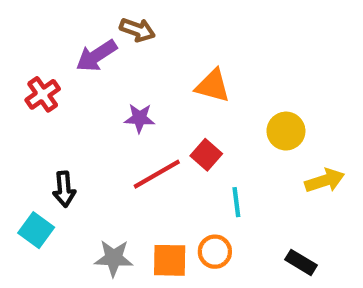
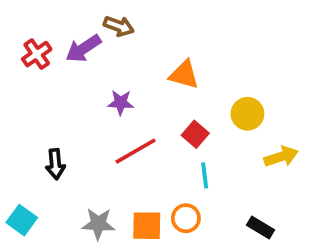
red cross: (43, 94) -> (37, 54), moved
red square: (206, 155) -> (195, 134), moved
cyan square: (36, 230) -> (22, 220), moved

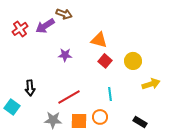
red square: (195, 134) -> (105, 61), moved
red line: (136, 151) -> (69, 97), moved
cyan square: (22, 220) -> (12, 107), moved

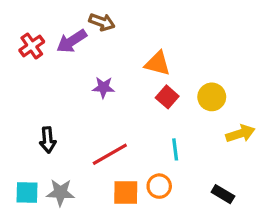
cyan square: (12, 107) -> (27, 192), moved, turned -35
gray star: (53, 120) -> (60, 192), moved

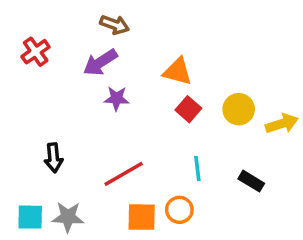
purple arrow: (72, 41) -> (100, 62), moved
yellow arrow: (240, 134) -> (282, 124), moved
black rectangle: (223, 194) -> (251, 181), moved

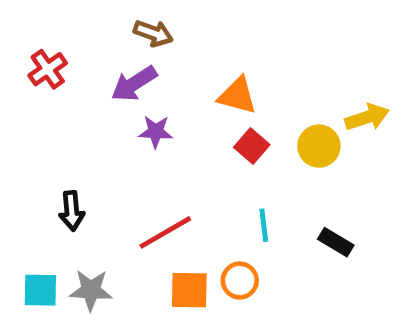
yellow arrow: (282, 124) -> (367, 117), moved

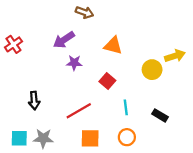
brown arrow: (153, 33) -> (84, 12), moved
red cross: (48, 69) -> (13, 44), moved
red square: (252, 146) -> (107, 81), moved
orange circle: (240, 280) -> (127, 137), moved

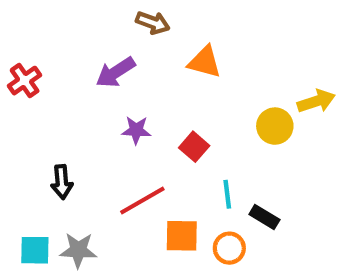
orange triangle: (113, 46) -> (204, 62), moved
purple star: (74, 63) -> (136, 130), moved
black rectangle: (160, 115) -> (264, 217), moved
orange square: (90, 138) -> (182, 236), moved

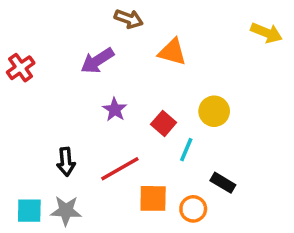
yellow arrow: (316, 101) -> (266, 33), moved, turned 40
yellow circle: (275, 126) -> (214, 111), moved
purple star: (136, 130) -> (115, 109), turned 30
black arrow: (62, 182) -> (66, 162), moved
cyan line: (227, 194) -> (186, 150), moved, turned 30

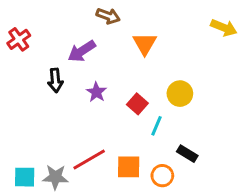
orange triangle: (172, 52) -> (145, 44), turned 45
red cross: (21, 68) -> (19, 39), moved
black arrow: (66, 162) -> (55, 80), moved
red line: (120, 169) -> (89, 160), moved

